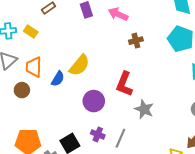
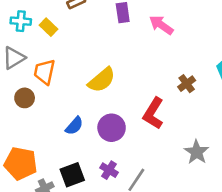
brown cross: (136, 41) -> (187, 84), moved, turned -32
blue semicircle: (58, 79) -> (74, 126), moved
gray star: (144, 109) -> (197, 152), moved

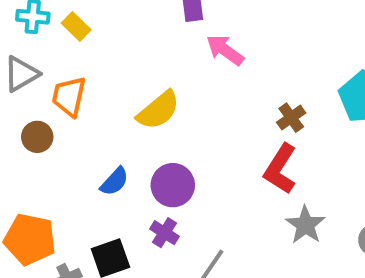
pink arrow: (161, 25) -> (225, 50), moved
red L-shape: (153, 113) -> (280, 169), moved
purple cross: (109, 170) -> (164, 233), moved

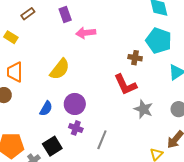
pink arrow: (225, 50) -> (86, 33), turned -30
brown cross: (291, 118) -> (135, 58), moved, turned -32
red L-shape: (280, 169) -> (125, 85), turned -45

